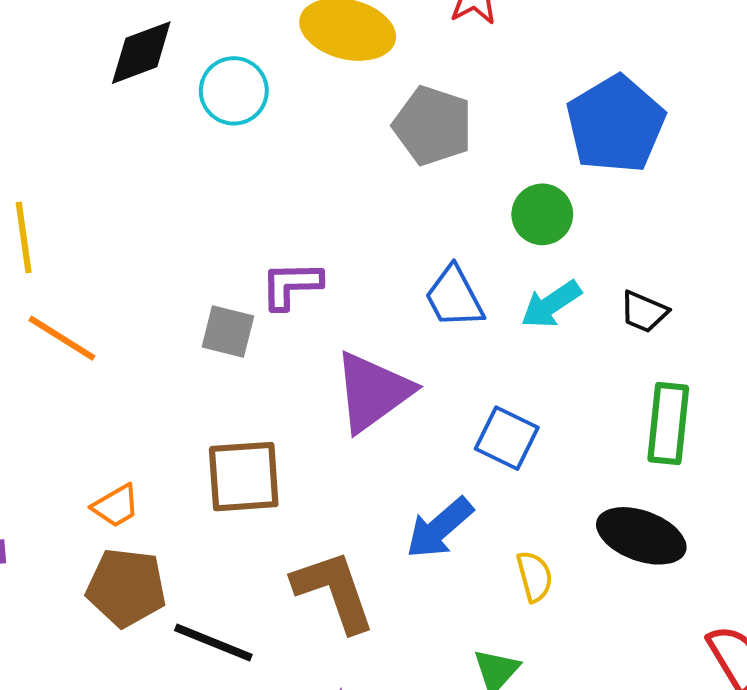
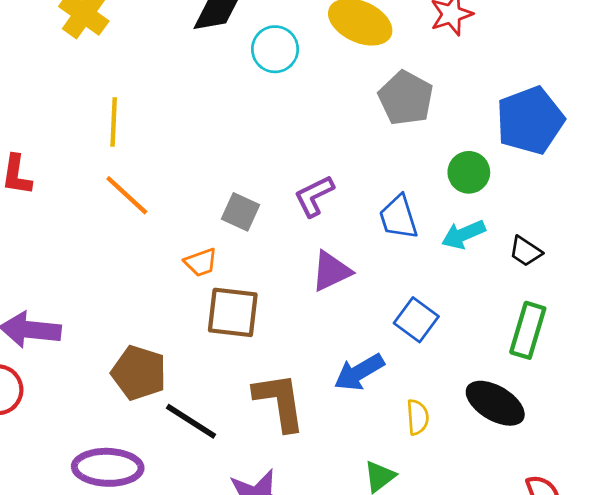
purple L-shape: (291, 285) -> (314, 196), moved, turned -36
purple triangle: (373, 392) -> (331, 271), size x0.7
orange trapezoid: (116, 506) -> (201, 262), moved

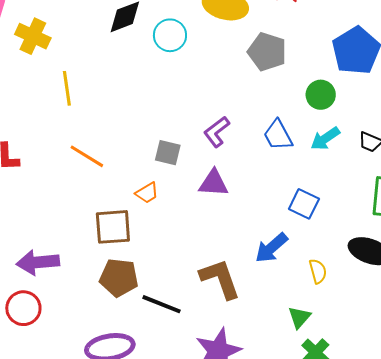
yellow line: (114, 122) -> (67, 88), moved
purple triangle: (331, 271) -> (214, 183), moved, turned 40
brown square: (233, 312) -> (113, 227), moved

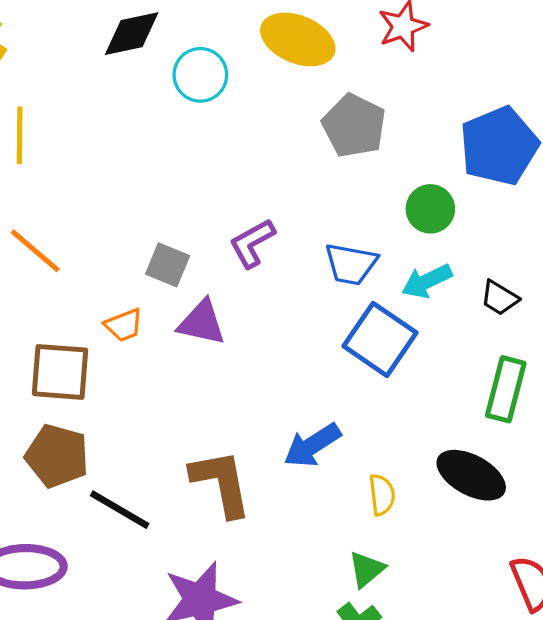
blue trapezoid: (278, 135) -> (351, 264), turned -60
purple triangle: (214, 183) -> (202, 323), moved
blue square: (304, 204) -> (380, 339), moved, size x1.4
green triangle: (299, 317) -> (367, 569), moved

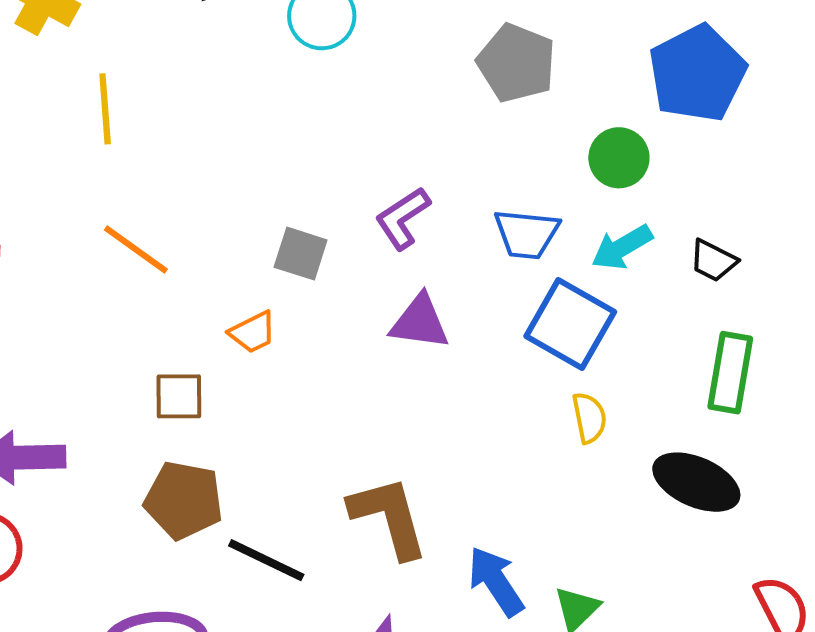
purple triangle: (202, 323) -> (420, 322), moved
brown square: (60, 372) -> (179, 396), size x0.7
blue arrow: (312, 445) -> (496, 581), moved, turned 94
yellow semicircle: (382, 495) -> (589, 418), moved

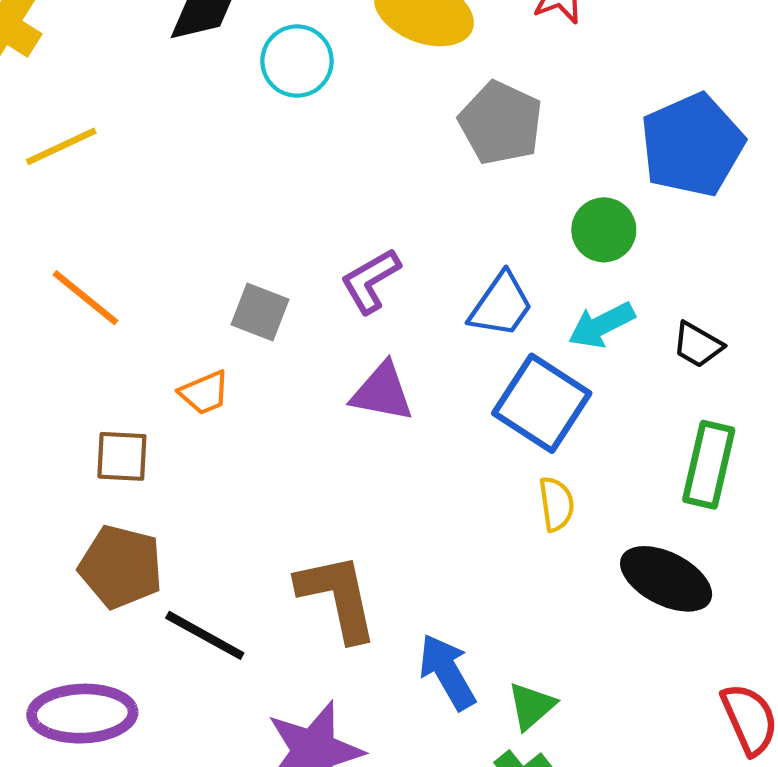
yellow line: (105, 109) -> (61, 146), turned 66
blue trapezoid: (527, 234) -> (501, 305), turned -64

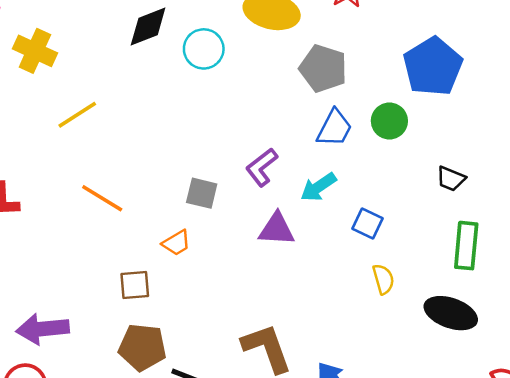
blue trapezoid: (501, 305) -> (334, 128), moved
cyan arrow: (601, 325) -> (318, 187), moved
blue square: (542, 403) -> (367, 223), size x0.6

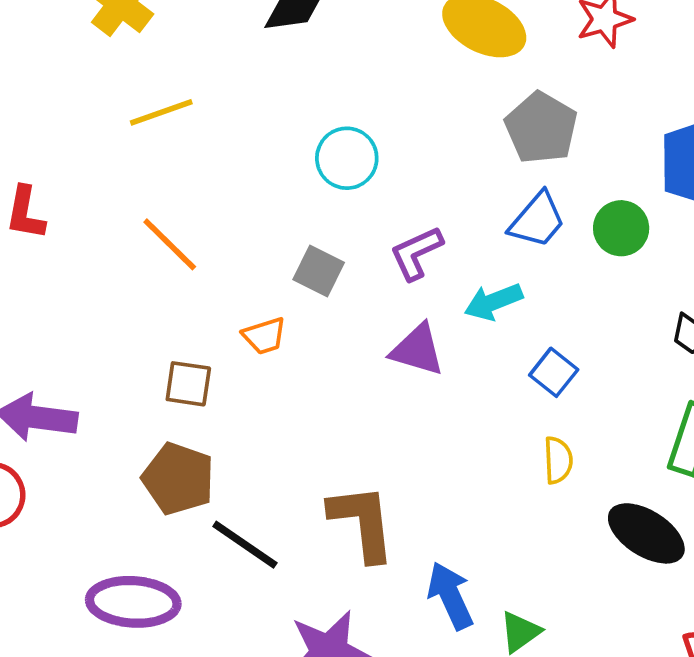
cyan circle: (204, 49) -> (347, 158), moved

